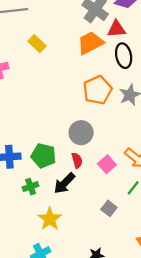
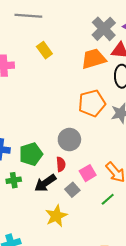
green pentagon: (43, 156) -> (31, 154), turned 30
gray square: (109, 208) -> (72, 190), moved
yellow star: (50, 219) -> (56, 216), moved

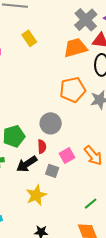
gray square: (72, 190) -> (52, 171), turned -32
green line: (108, 199) -> (91, 204), moved

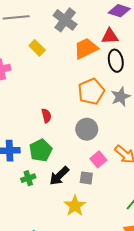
gray cross: (86, 20) -> (65, 20), moved
gray circle: (51, 123) -> (87, 129), moved
red semicircle: (42, 147) -> (46, 116), moved

